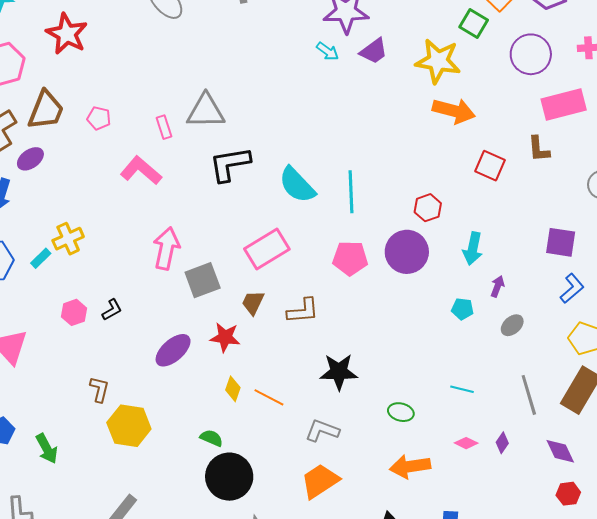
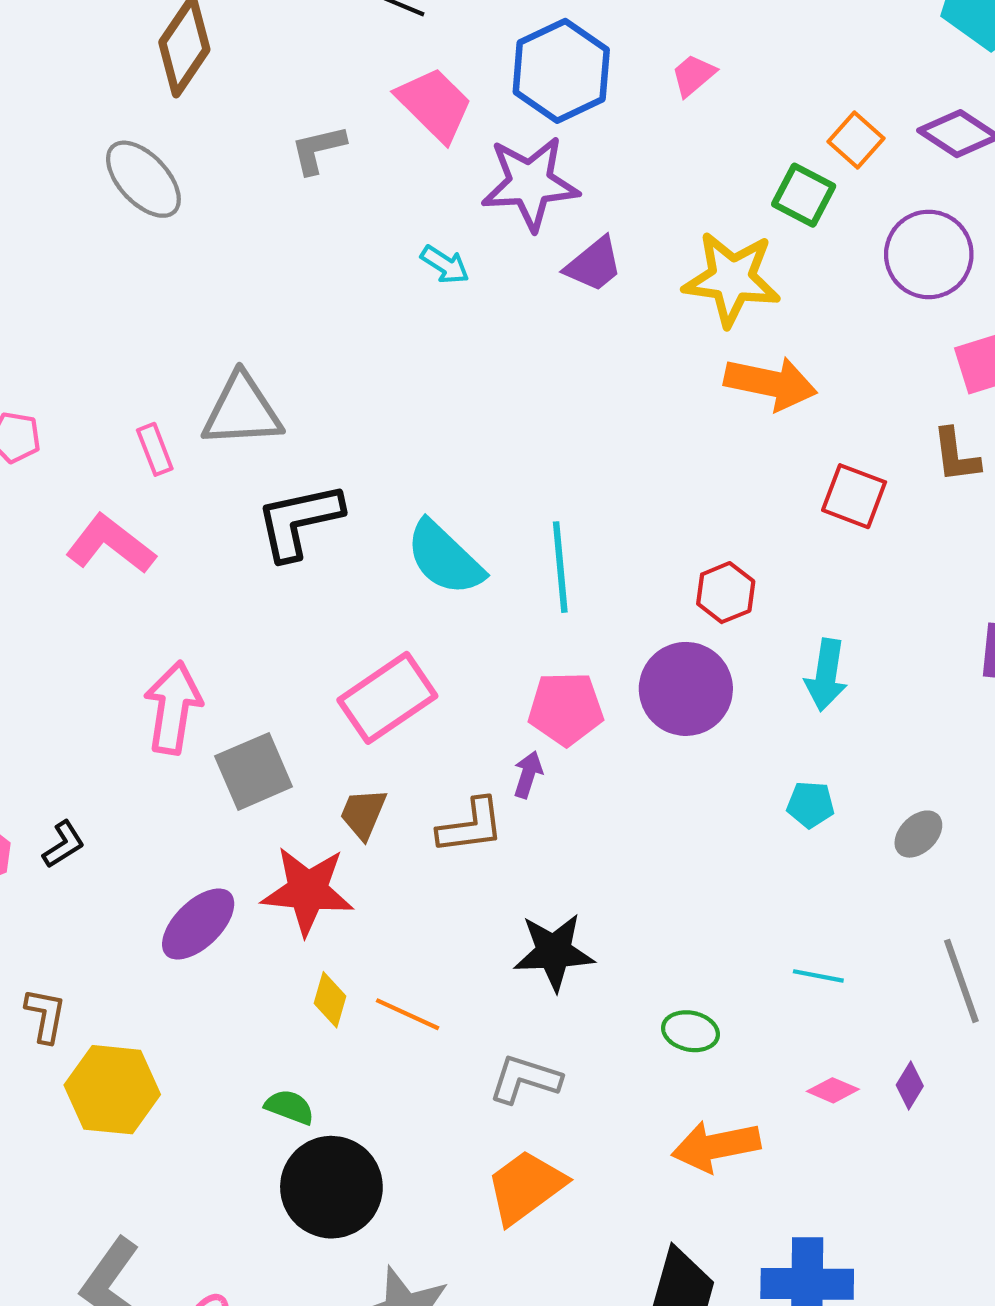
cyan arrow: (328, 51) -> (445, 265), moved
purple arrow: (497, 286) -> (528, 775), moved
red star: (225, 337) -> (308, 891), size x1.4

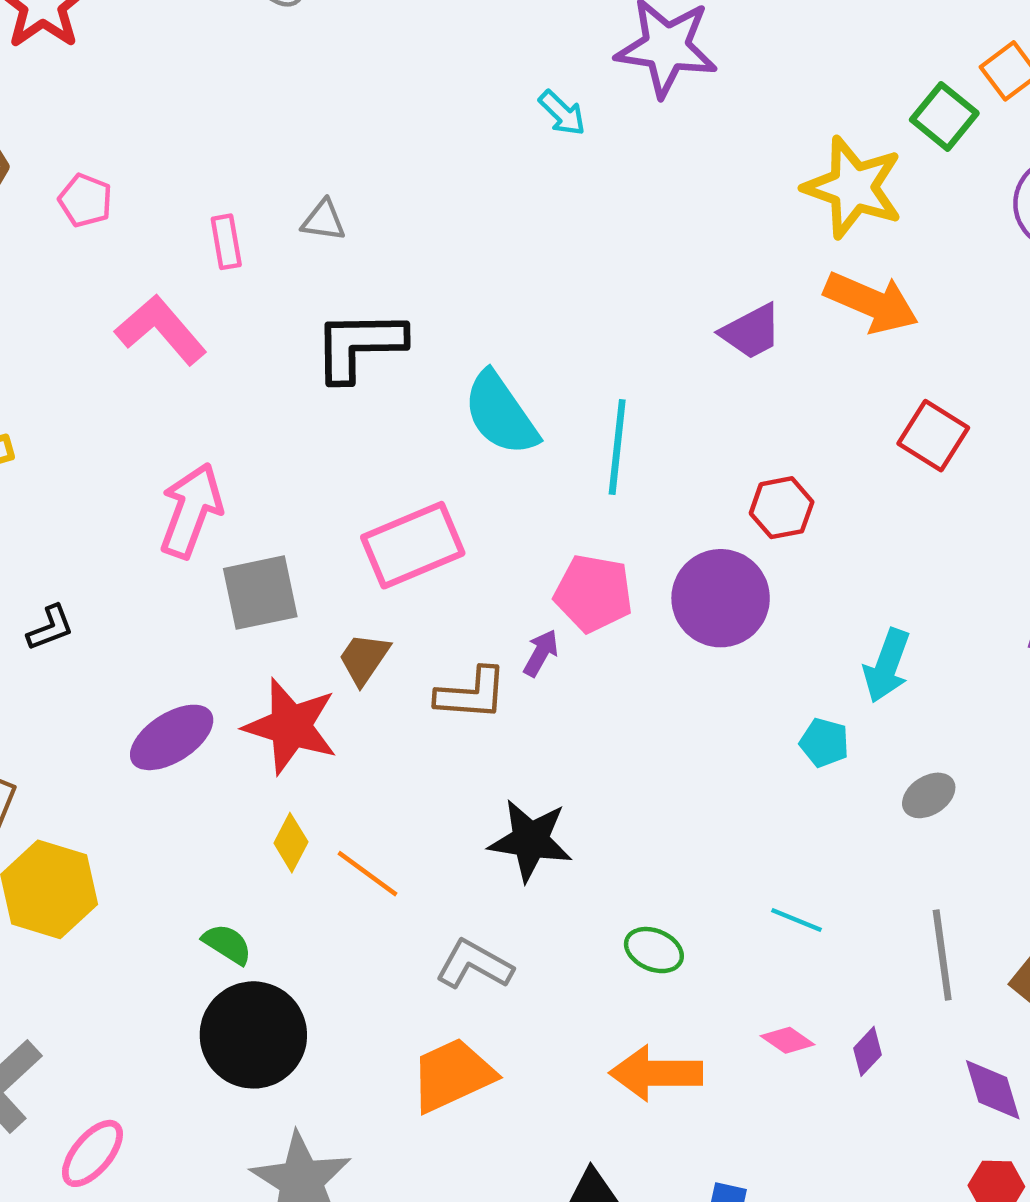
purple trapezoid: (594, 265) -> (751, 332), moved
gray triangle: (242, 411) -> (324, 220), size x0.5
cyan arrow: (826, 675) -> (887, 666), moved

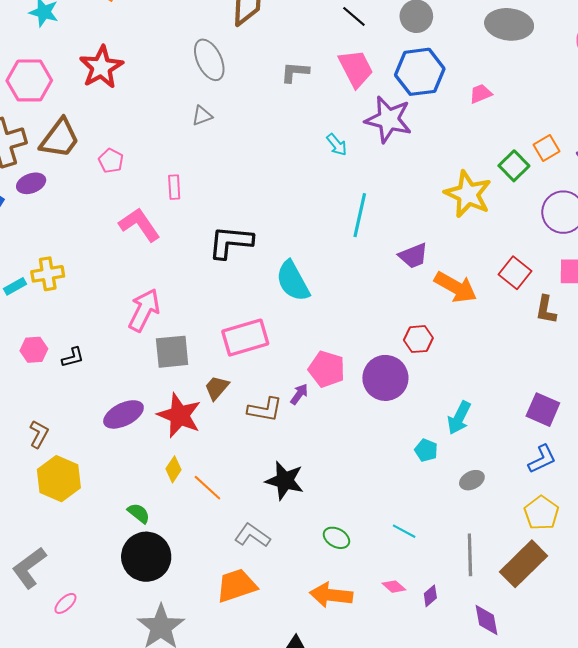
gray triangle: (324, 220) -> (202, 116), moved, turned -35
orange arrow: (871, 302) -> (456, 287), moved
red square: (933, 436) -> (515, 273), moved
cyan line: (617, 447) -> (360, 215), moved
pink ellipse: (92, 1153) -> (65, 603), size x0.7

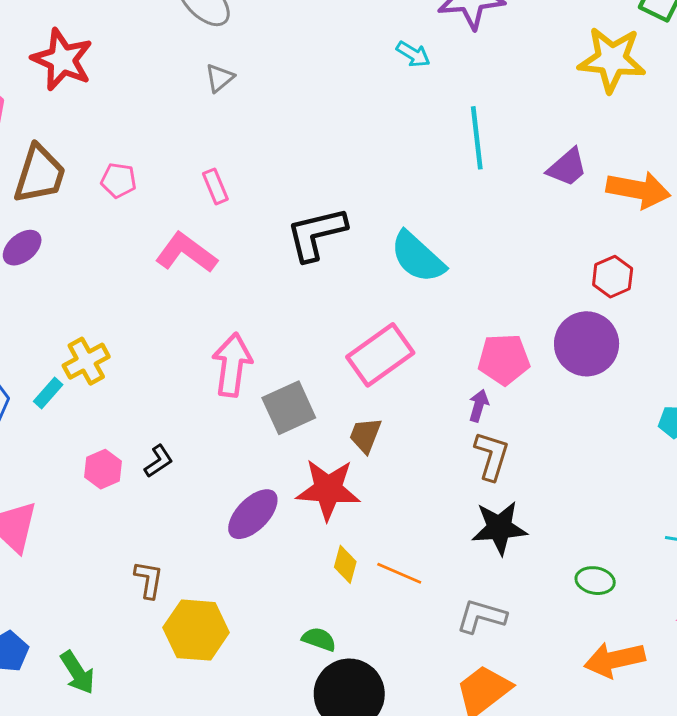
brown L-shape: (265, 410) -> (492, 456), moved, turned -64

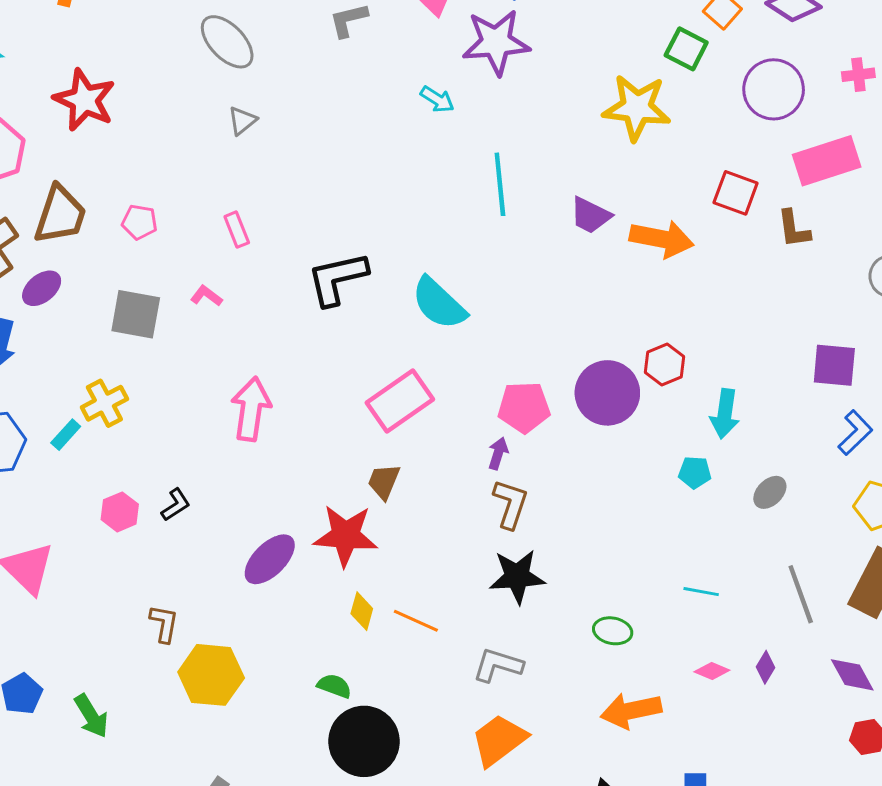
purple trapezoid: (567, 167) -> (590, 215), turned 66
pink L-shape: (186, 253) -> (206, 296), size x0.5
red hexagon: (613, 277) -> (665, 365), moved
gray square: (289, 408) -> (136, 314), moved, turned 34

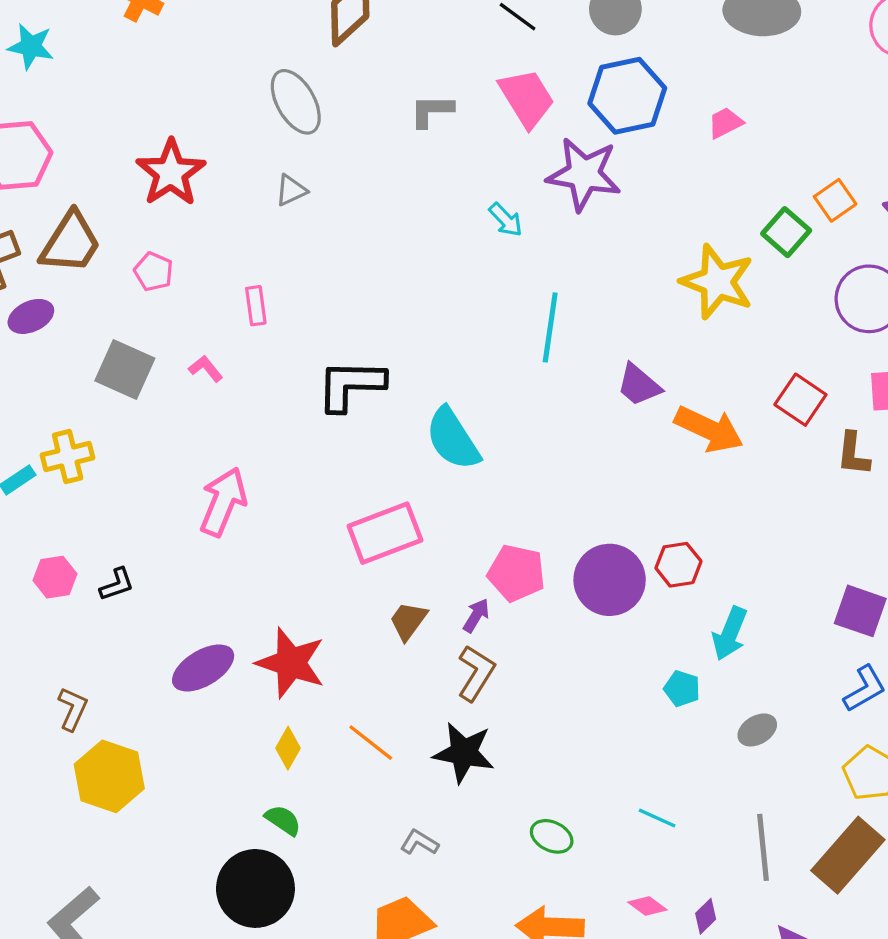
red star: (84, 100) -> (171, 173), moved
brown trapezoid: (384, 482) -> (408, 621), moved
orange line: (416, 621) -> (371, 743), moved
gray L-shape: (498, 665) -> (419, 842), size x0.7
green semicircle: (334, 686) -> (283, 820), moved

